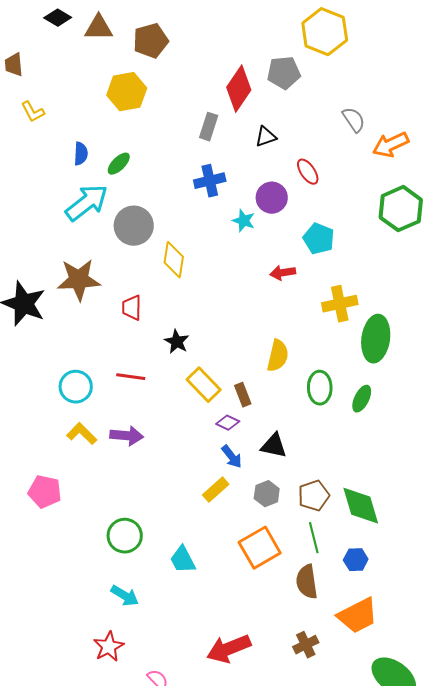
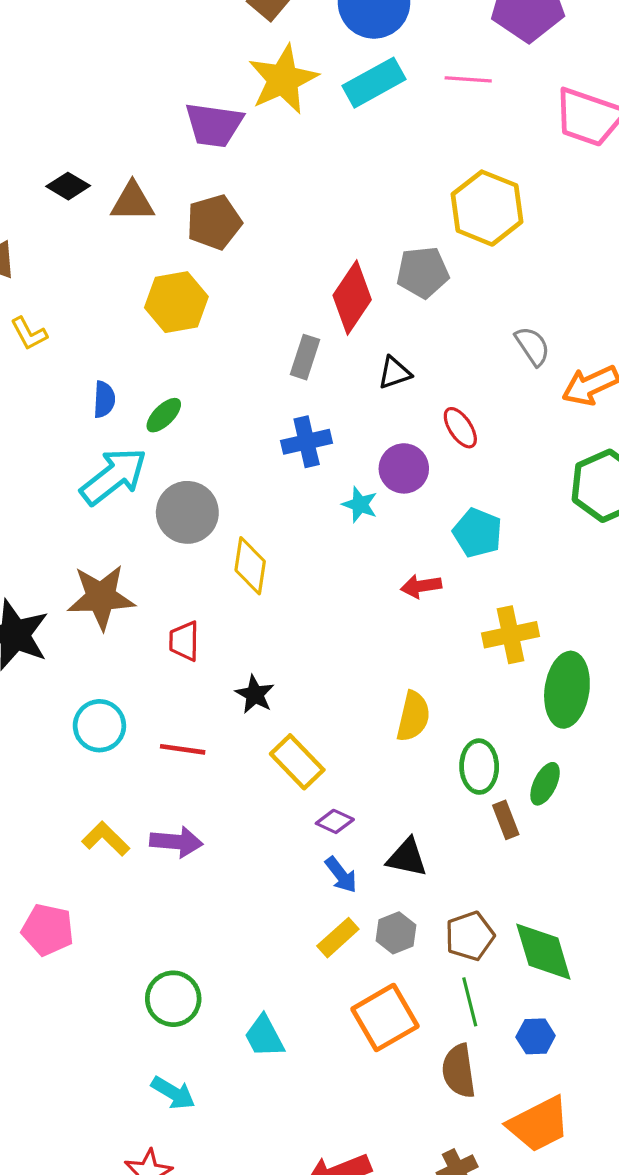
cyan circle: (76, 387) -> (99, 726), moved
brown rectangle: (243, 395) -> (506, 820), moved
yellow rectangle: (216, 490) -> (338, 938), moved

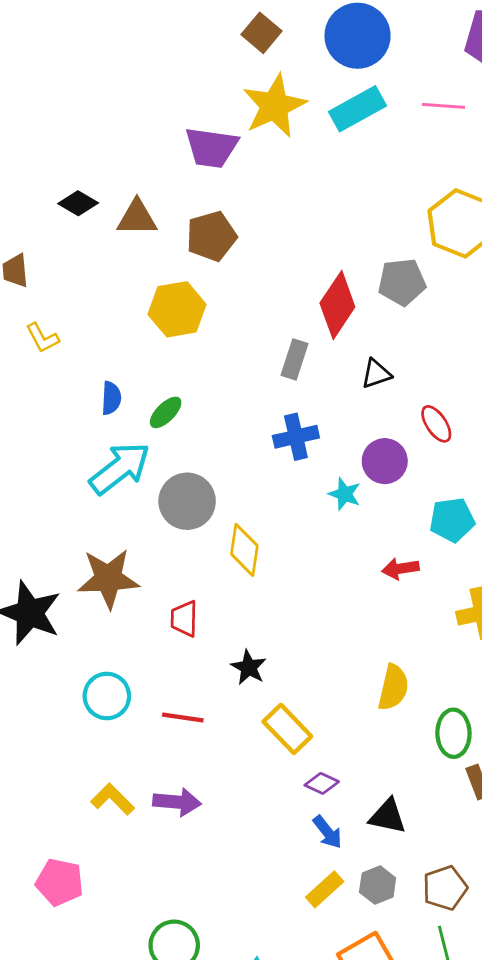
cyan pentagon: (478, 533) -> (452, 520), turned -30

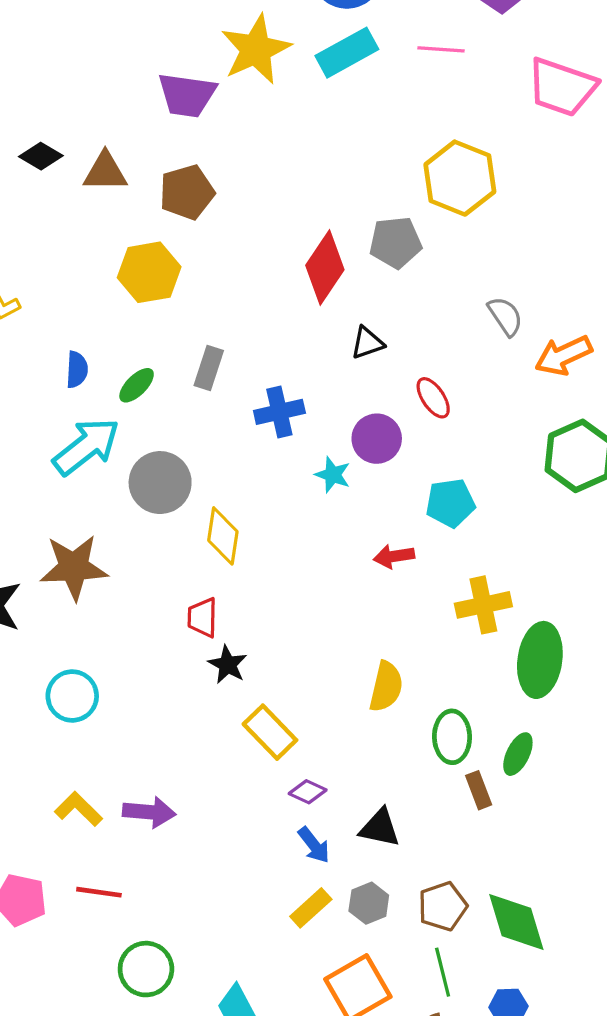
gray rectangle: (294, 359) -> (209, 368), moved
red trapezoid: (184, 619) -> (202, 618), moved
red line: (183, 717) -> (99, 892), moved

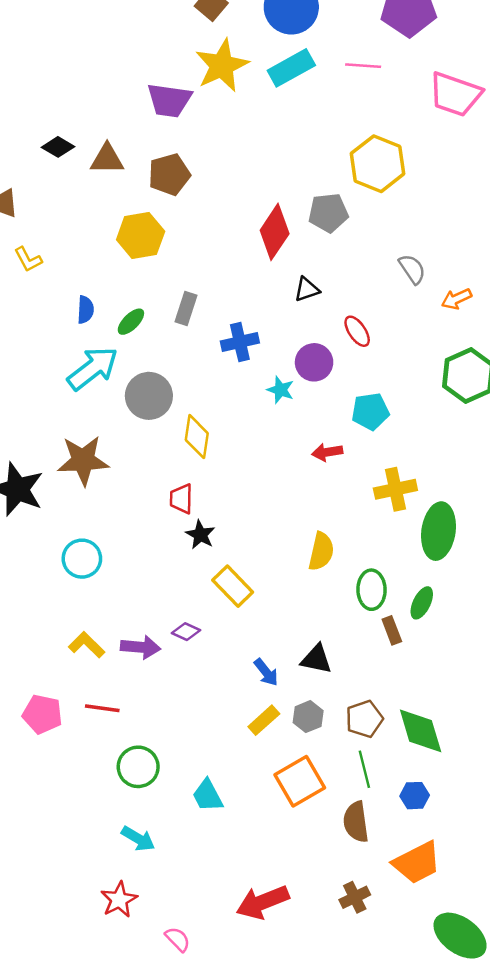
orange arrow: (563, 355) -> (456, 299), size x0.7
purple diamond: (308, 792) -> (186, 632), moved

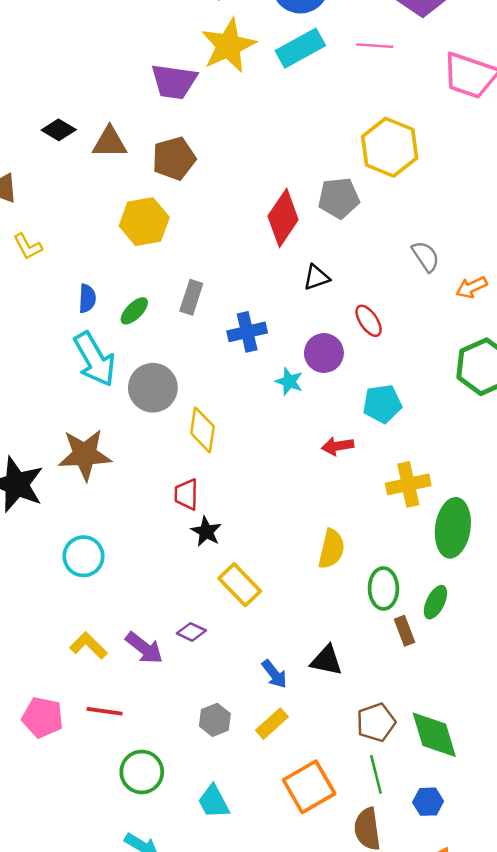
cyan arrow: (93, 368) -> (95, 359), turned 98
purple arrow: (141, 647) -> (144, 648), turned 33
gray hexagon: (308, 717) -> (215, 720), moved

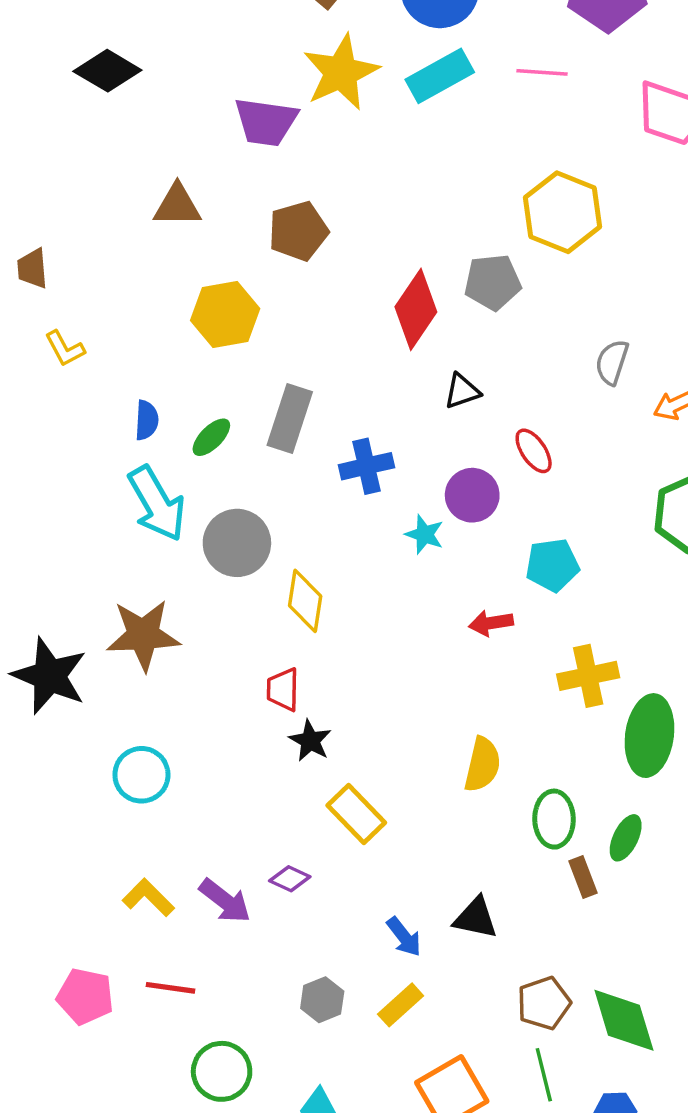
black diamond: (59, 130) -> (107, 71), moved, size x1.4
brown pentagon: (174, 158) -> (298, 231), moved
gray semicircle: (426, 256) -> (612, 362), turned -128
gray rectangle: (191, 297) -> (290, 418), size x1.4

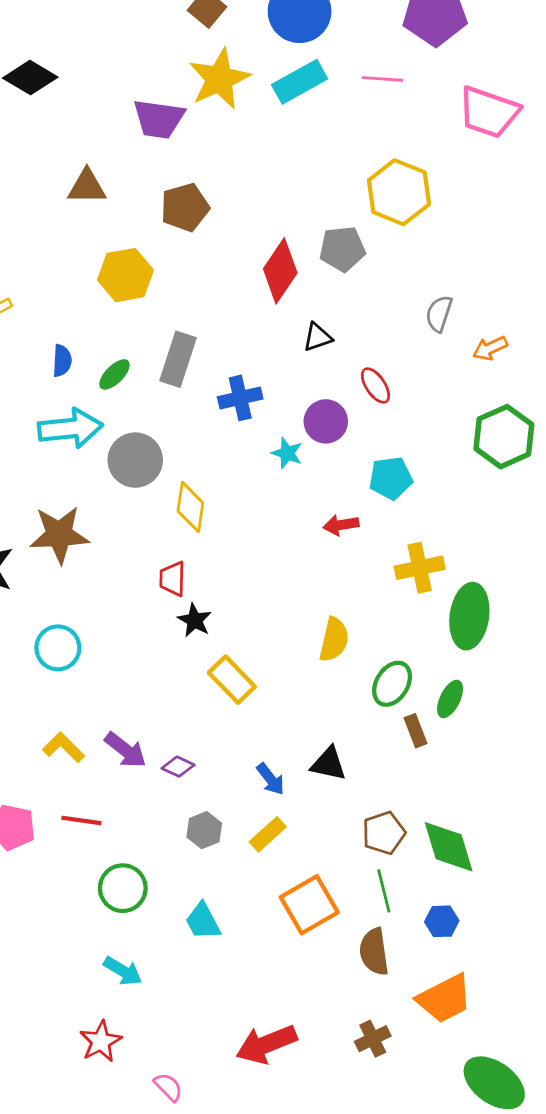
cyan arrow: (157, 504) -> (70, 428), turned -66
green ellipse: (554, 819) -> (392, 684), turned 33
purple diamond: (290, 879) -> (178, 767), moved

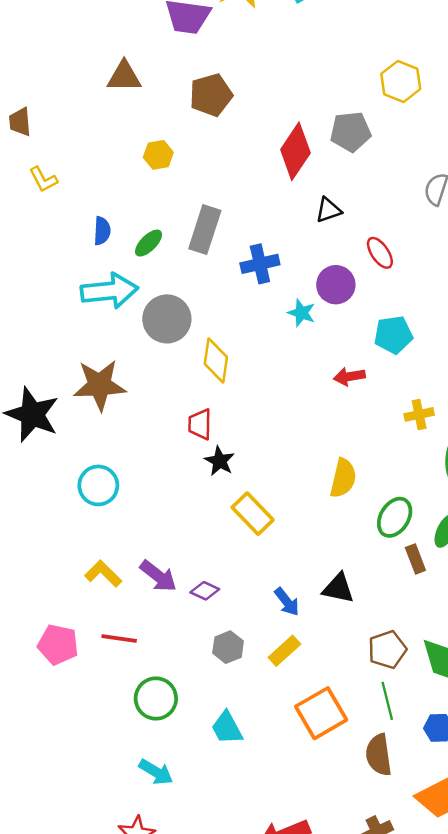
yellow hexagon: (399, 192) -> (401, 81), size x0.7
yellow hexagon: (126, 275) -> (158, 155), size x0.6
yellow cross: (420, 568) -> (419, 414), size x0.7

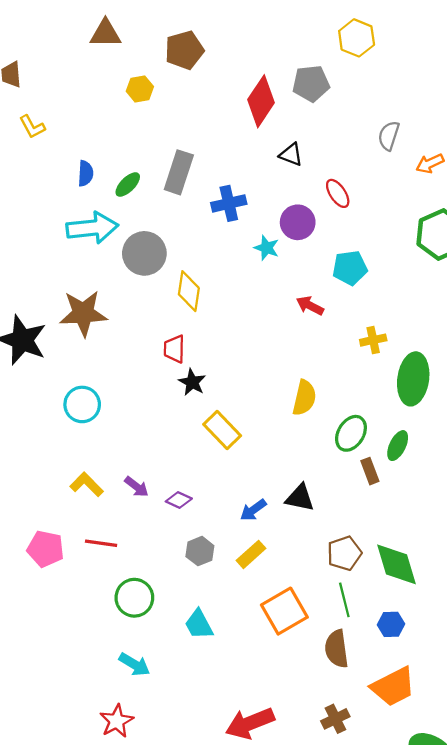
yellow hexagon: (158, 155) -> (140, 89), moved
black triangle: (328, 210) -> (291, 155), turned 40
red arrow: (349, 377) -> (310, 306), turned 36
purple arrow: (158, 576) -> (137, 487), size x0.7
blue arrow: (287, 602) -> (253, 510), turned 92

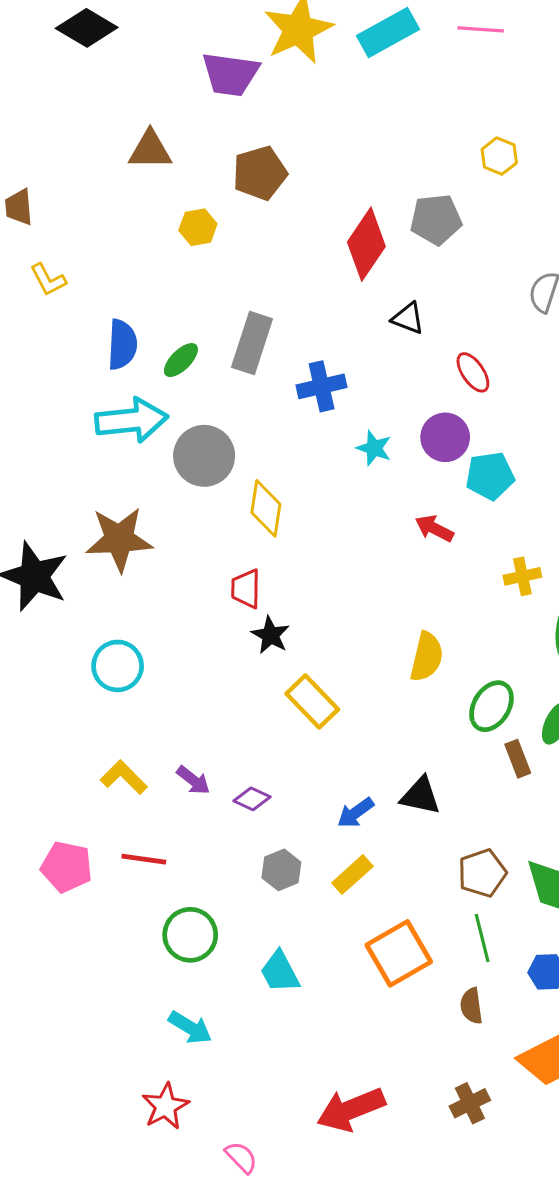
yellow hexagon: (357, 38) -> (499, 156), size x0.7
blue semicircle: (86, 173) -> (122, 345), size x1.4
purple circle: (298, 222) -> (445, 437), moved
brown semicircle: (337, 649) -> (471, 1006), size x0.7

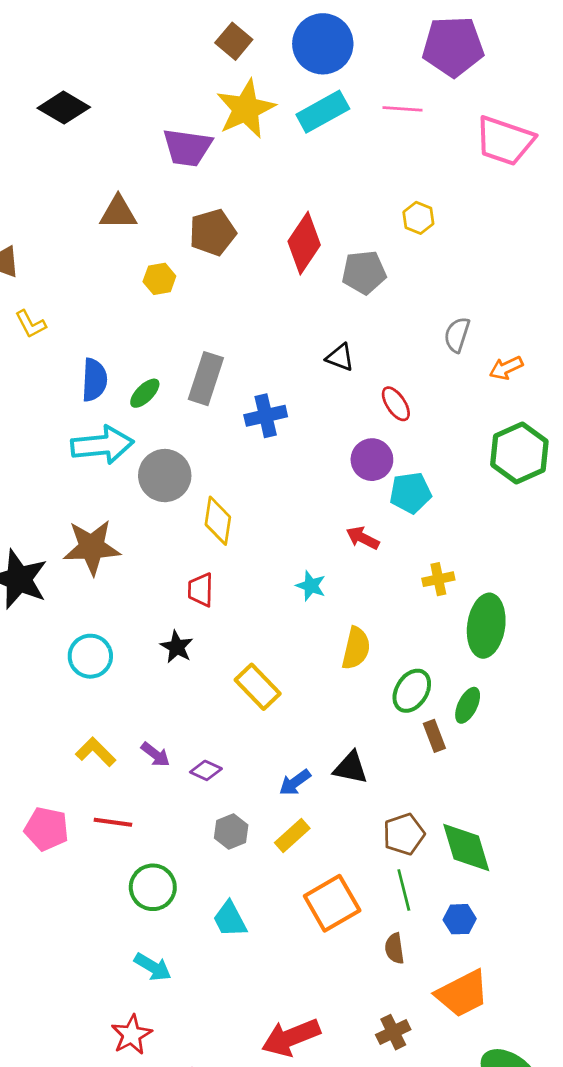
red diamond: (366, 244) -> (304, 243), moved
cyan star: (374, 448) -> (311, 586), moved
black star: (271, 635) -> (177, 647), moved

